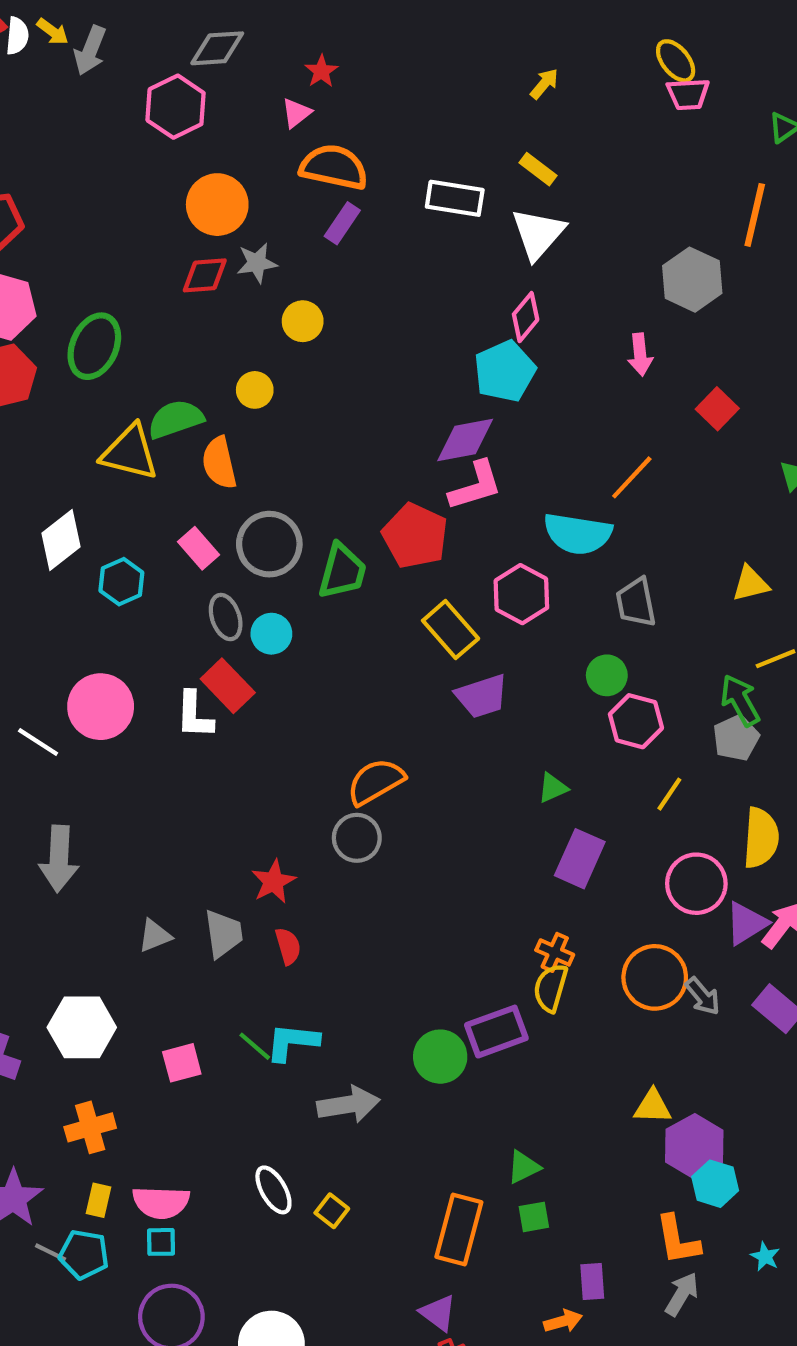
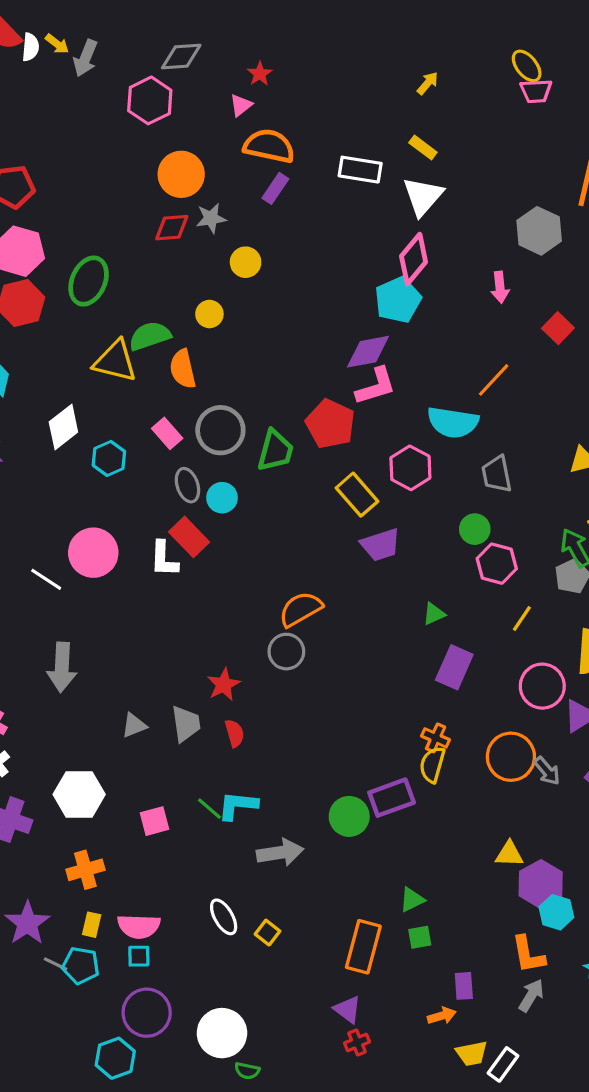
pink diamond: (526, 317) -> (414, 259), size x1.4

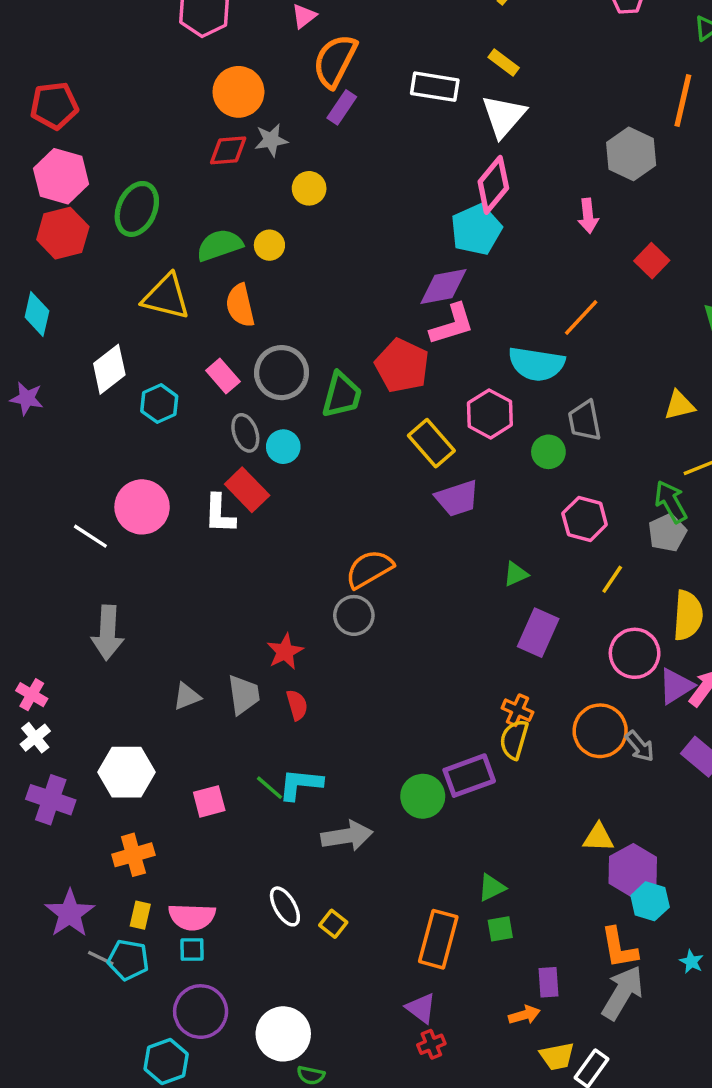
orange semicircle: (269, 146) -> (335, 61), turned -75
green semicircle: (150, 336) -> (220, 245), moved
green circle: (475, 529) -> (548, 452), moved
gray arrow: (531, 995) -> (623, 993), size x1.5

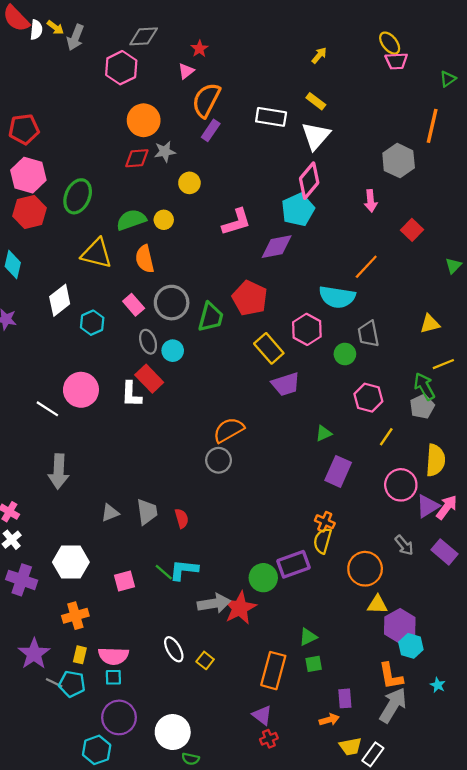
pink L-shape: (452, 324) -> (236, 222), moved
red star: (285, 652) -> (240, 608), moved, size x1.4
orange circle: (600, 731) -> (365, 569), moved

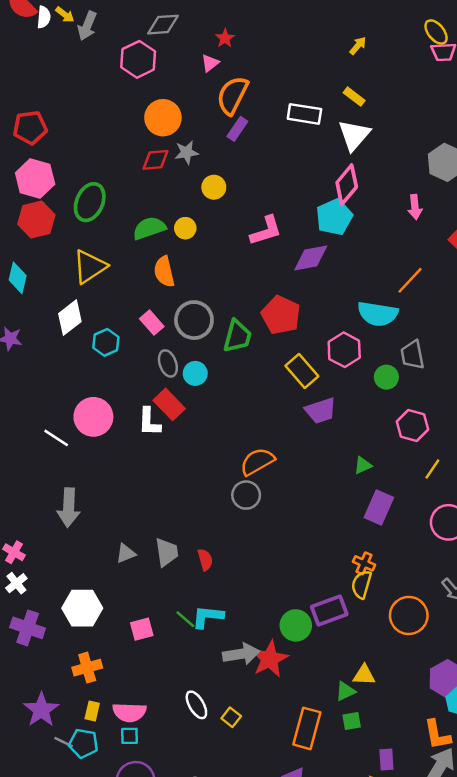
yellow triangle: (97, 253) -> (90, 267), moved, turned -48
yellow triangle: (377, 605) -> (364, 675), moved

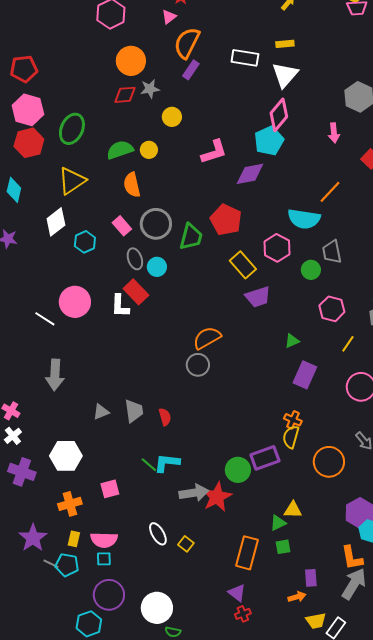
yellow rectangle: (354, 97) -> (285, 44), turned -42
pink square: (142, 629) -> (110, 489), moved

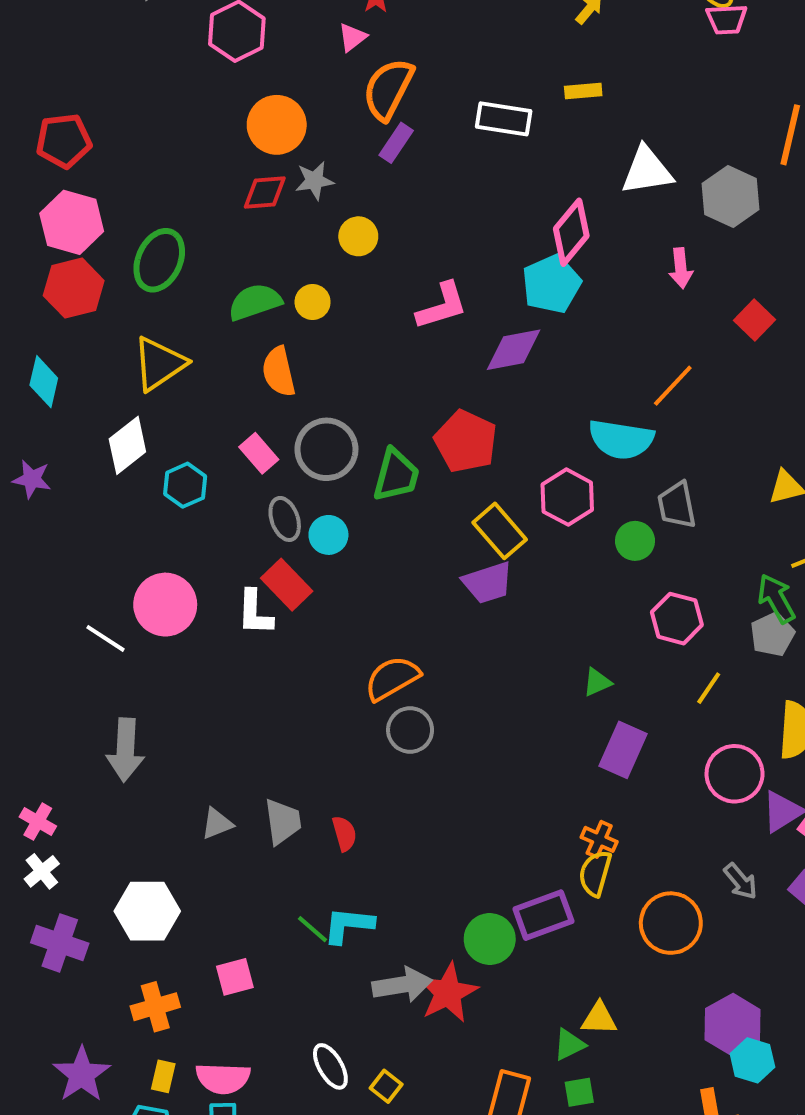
white triangle: (285, 75) -> (647, 171), moved, turned 40
purple trapezoid: (258, 297) -> (488, 583), moved
orange semicircle: (207, 338) -> (392, 678), moved

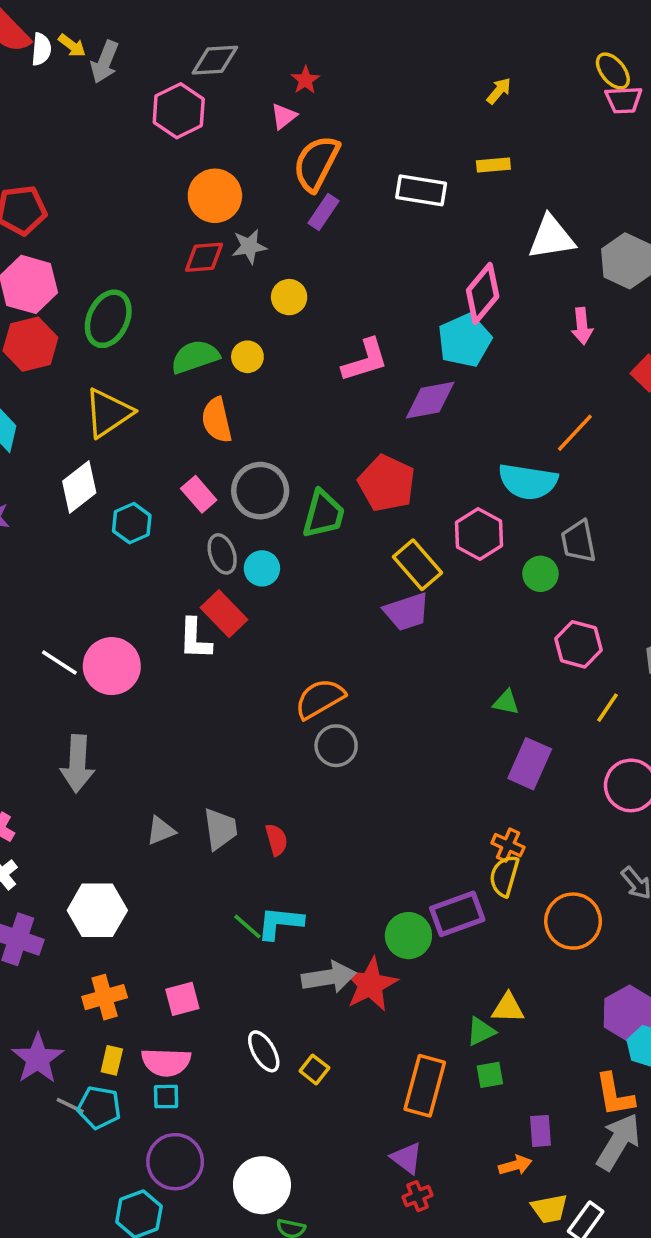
pink circle: (165, 605) -> (112, 666), moved
green triangle: (597, 682) -> (506, 702), turned 36
pink square: (235, 977) -> (182, 999), moved

